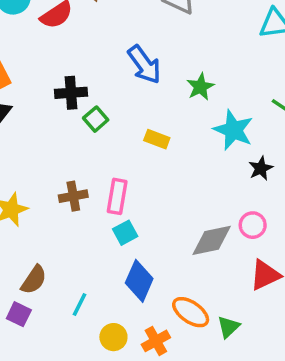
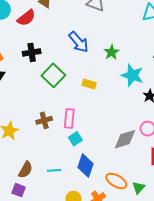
black cross: (71, 93) -> (32, 52), moved
green square: (96, 119) -> (53, 75), size x1.6
cyan line: (80, 304) -> (54, 170), moved, turned 64

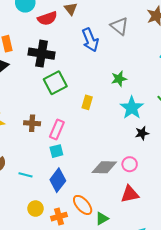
blue arrow: (79, 42) -> (90, 40), moved
black cross: (32, 52) -> (42, 54), size x1.4
yellow rectangle: (89, 84) -> (87, 102), turned 72

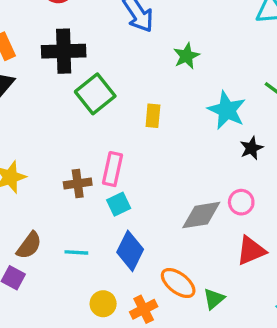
green star: (119, 79) -> (186, 56), moved
brown cross: (32, 123) -> (78, 183), moved

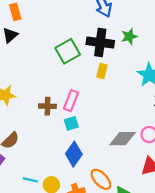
black cross: (64, 51) -> (100, 42), moved
cyan line: (76, 252) -> (30, 180), moved

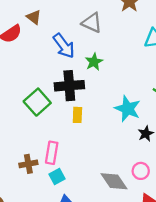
green star: (129, 36) -> (94, 62), moved
gray diamond: (122, 139) -> (114, 181), turned 68

